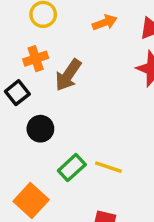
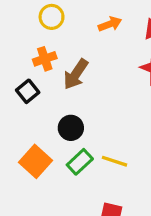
black circle: (40, 129) -> (71, 128), moved
orange square: (31, 200) -> (35, 161), moved

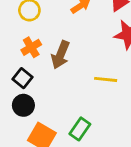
black circle: (71, 128) -> (23, 105), moved
yellow line: (114, 161) -> (106, 79), moved

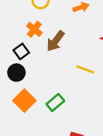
orange cross: (31, 47) -> (34, 29), turned -35

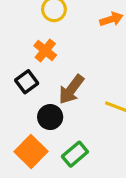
brown arrow: (55, 41) -> (71, 89), moved
black circle: (16, 73) -> (50, 117), moved

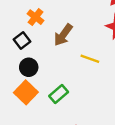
brown arrow: (71, 89) -> (63, 35), moved
black circle: (50, 117) -> (29, 67), moved

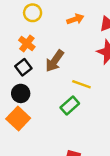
black square: (22, 41) -> (23, 67), moved
green rectangle: (59, 94) -> (70, 106), moved

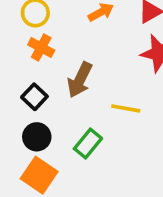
orange cross: (27, 43) -> (41, 47), moved
green rectangle: (70, 106) -> (88, 143), moved

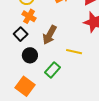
black square: (34, 97) -> (21, 34), moved
black circle: (37, 137) -> (30, 55), moved

